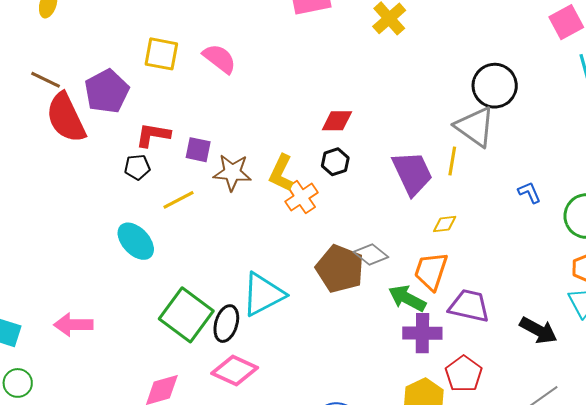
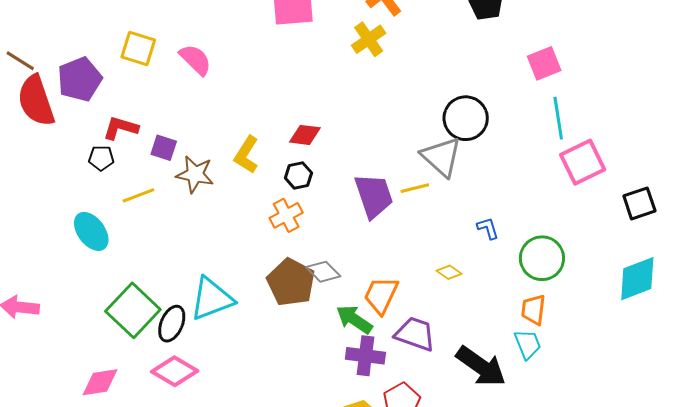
yellow line: (452, 161) -> (415, 188), turned 60
yellow L-shape: (281, 173) -> (246, 155), moved
orange cross: (301, 197) -> (286, 215), moved
yellow diamond: (445, 224) -> (449, 272), moved, turned 35
black arrow: (538, 330) -> (481, 366), size x1.4

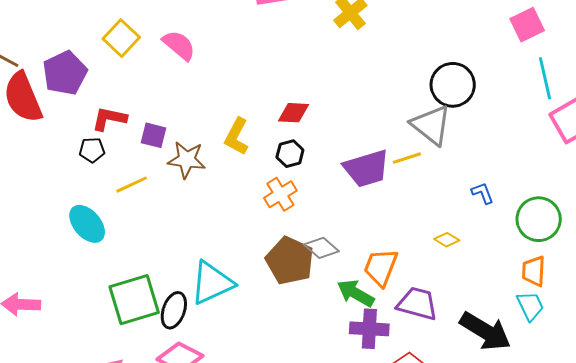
yellow square: (138, 48) -> (121, 38), turned 30
purple trapezoid: (374, 196) -> (366, 169), turned 96
green square: (133, 310) -> (134, 300), turned 34

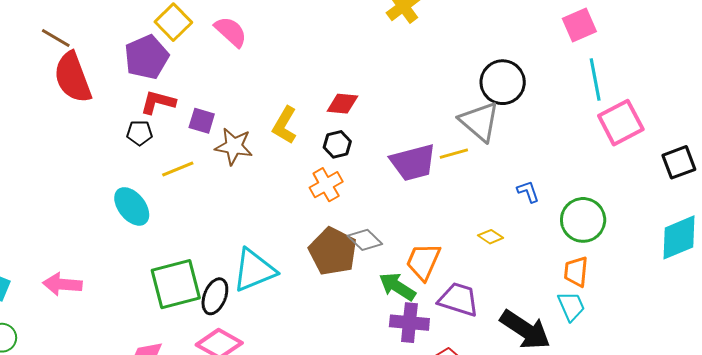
purple pentagon: (65, 73) -> (146, 57), moved

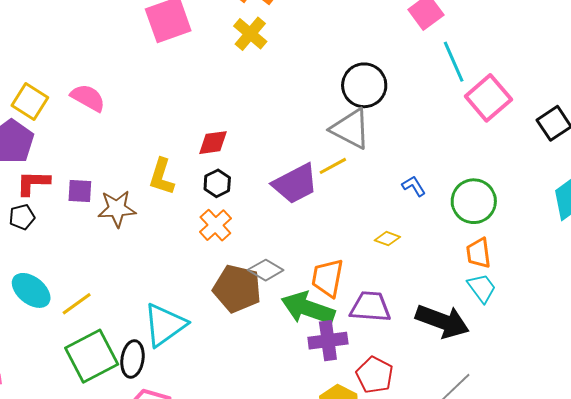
yellow line: (178, 169) -> (77, 304), moved
green arrow: (397, 287) -> (308, 308), size x1.4

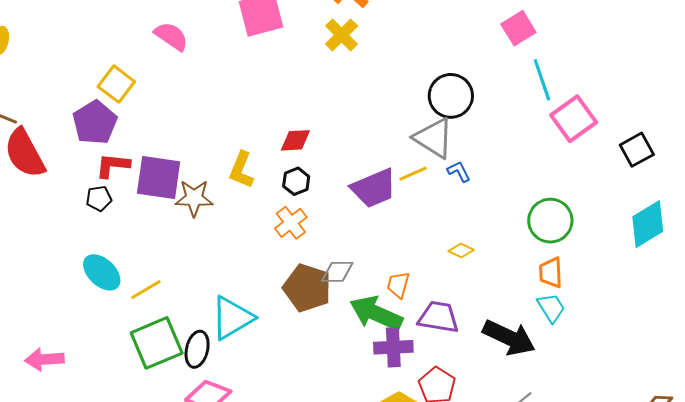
pink semicircle: (88, 98) -> (171, 36), moved
blue L-shape: (414, 186) -> (459, 172), moved
purple square: (80, 191) -> (159, 177), size x1.8
gray diamond: (266, 270) -> (337, 272), turned -36
orange trapezoid: (328, 278) -> (398, 285), size x0.7

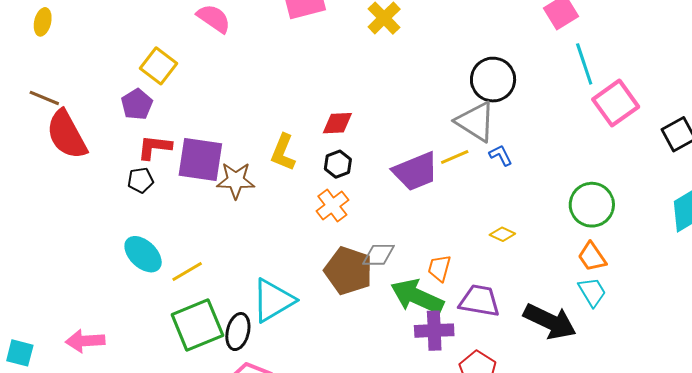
purple pentagon: (95, 123) -> (137, 104), size x0.7
orange trapezoid: (551, 273) -> (592, 257), turned -32

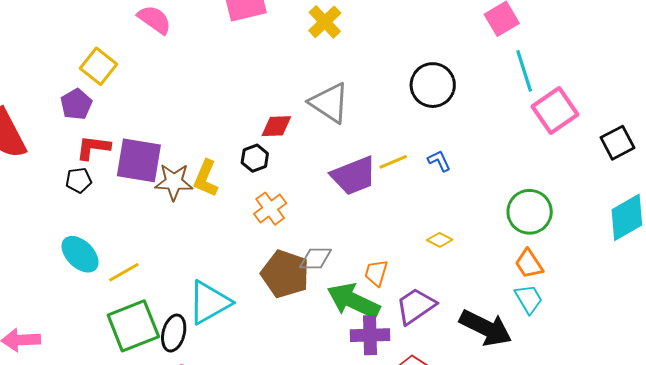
gray triangle: (476, 122) -> (329, 103), moved
yellow L-shape: (283, 152) -> (206, 178), moved
black hexagon: (338, 164) -> (255, 158), moved
purple trapezoid: (479, 301) -> (416, 306), turned -45

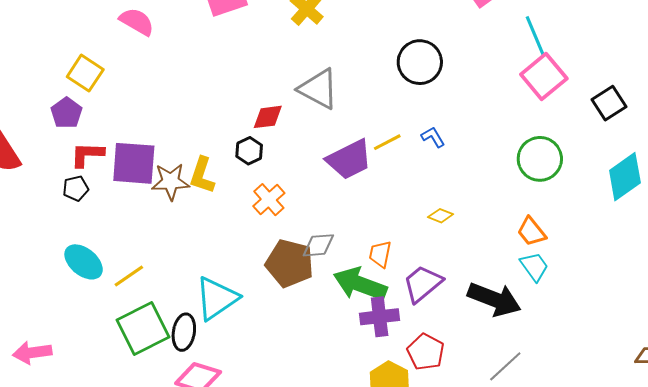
cyan line: (524, 71) -> (535, 36), moved
green circle: (530, 212) -> (540, 159), moved

